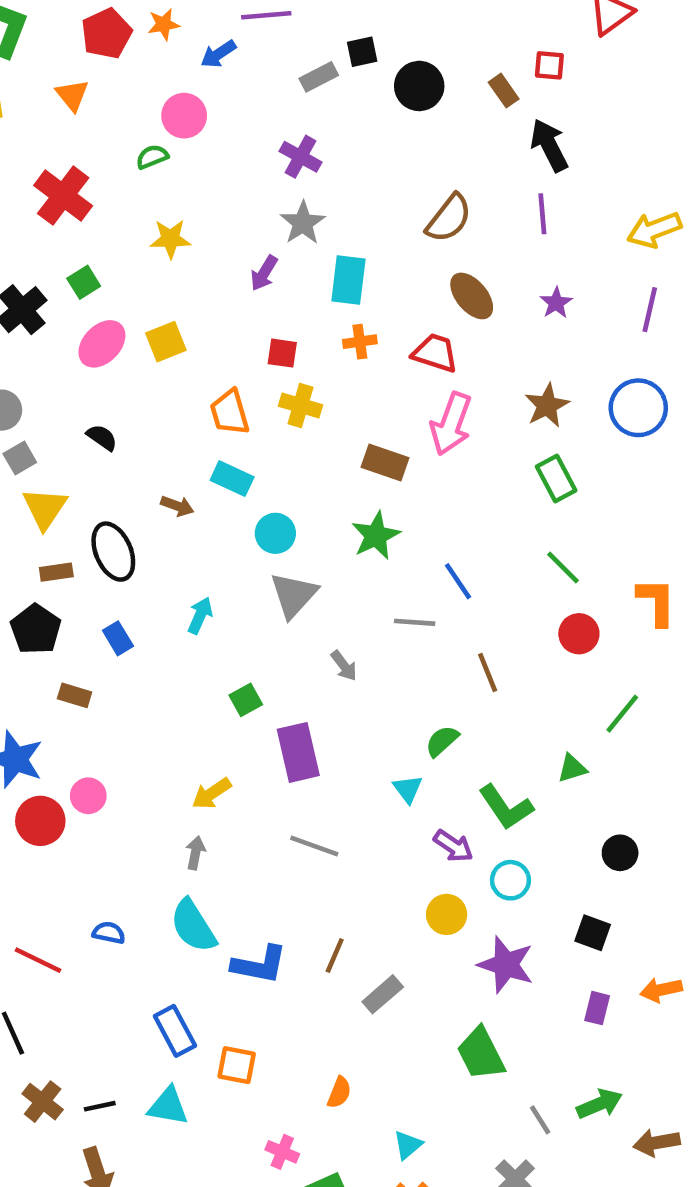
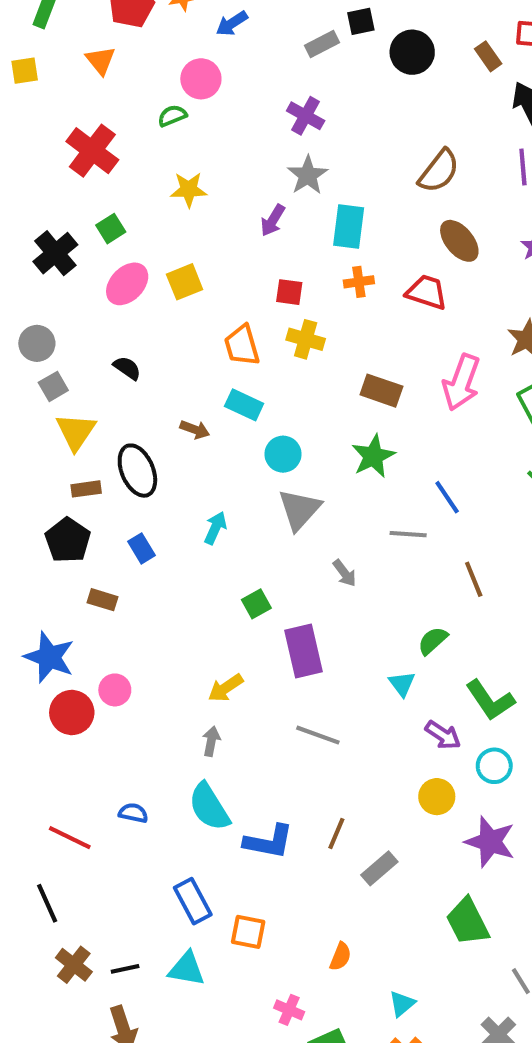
pink arrow: (451, 424) -> (461, 382), moved

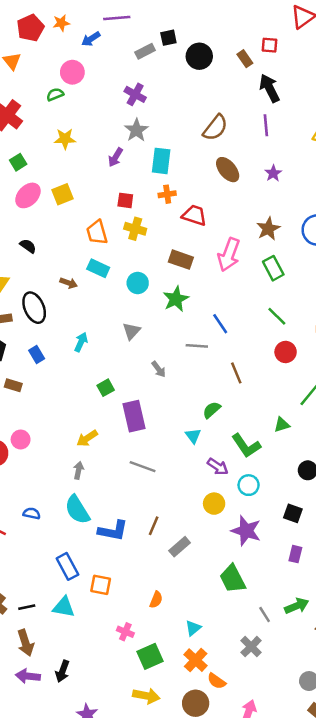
red trapezoid: (427, 292) -> (194, 215), moved
cyan circle: (283, 454) -> (138, 283), moved
gray triangle: (299, 509) -> (131, 331), size x0.7

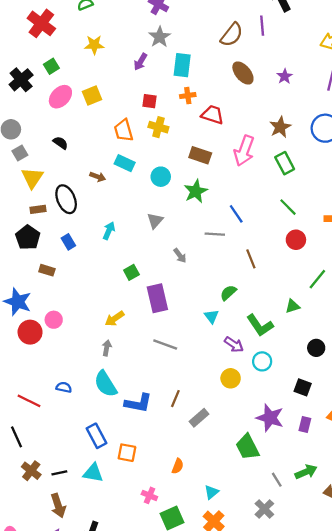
purple line: (266, 125) -> (262, 26), moved
purple star: (246, 531) -> (270, 418), moved

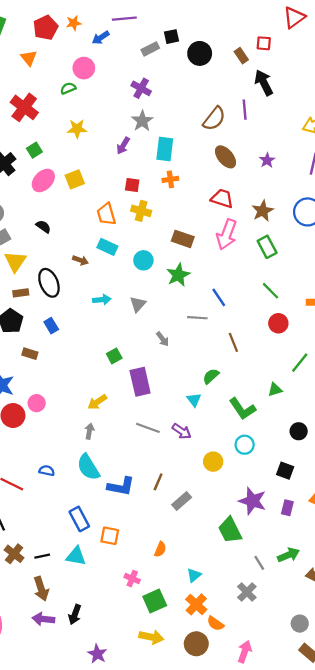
red trapezoid: (213, 115) -> (222, 198), moved
cyan arrow: (109, 231) -> (102, 300), moved, turned 60
purple arrow: (234, 345) -> (182, 431), moved

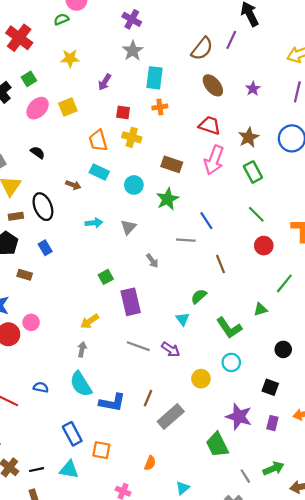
purple line: (245, 110) -> (231, 40), turned 30
purple arrow: (123, 146) -> (105, 82), moved
gray rectangle: (182, 501) -> (171, 417), size x1.4

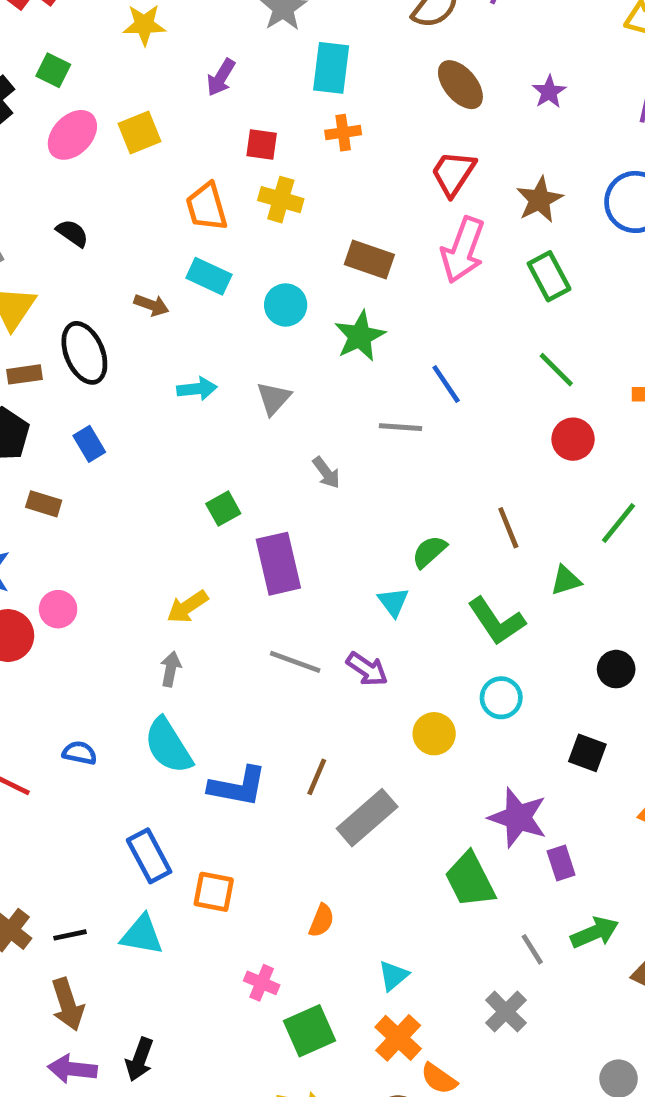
green square: (29, 79) -> (53, 70), turned -32
red trapezoid: (210, 125) -> (453, 173), turned -75
brown line: (220, 264) -> (508, 528), moved
purple rectangle: (272, 423) -> (561, 863), moved, turned -32

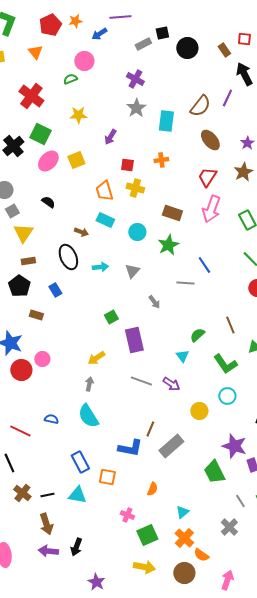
cyan rectangle: (331, 68) -> (166, 121), moved
green square: (53, 70) -> (40, 134), size x1.5
brown star: (539, 200) -> (243, 172), moved
black ellipse: (84, 353) -> (68, 257), moved
blue L-shape: (238, 786) -> (130, 448), moved

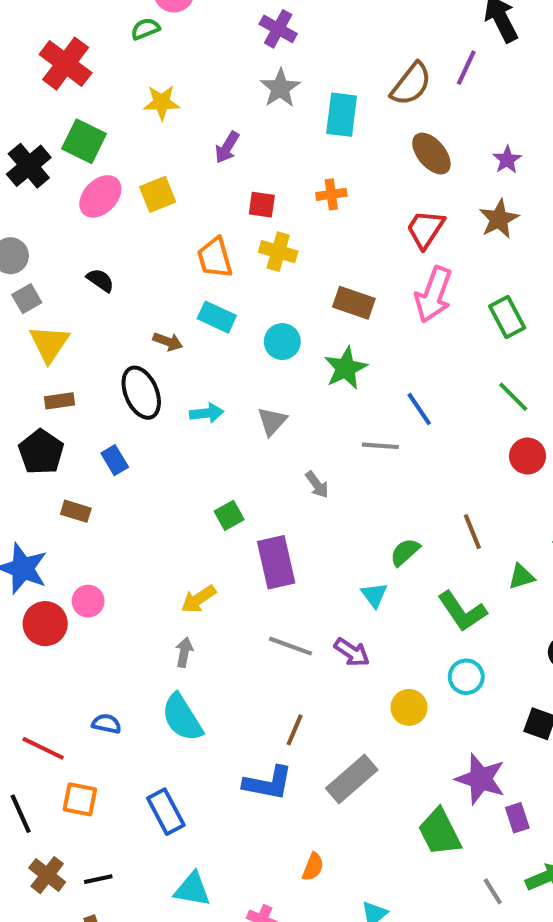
brown line: (150, 429) -> (295, 730), moved
orange square: (107, 477) -> (80, 799), moved
cyan triangle: (77, 495) -> (192, 889), moved

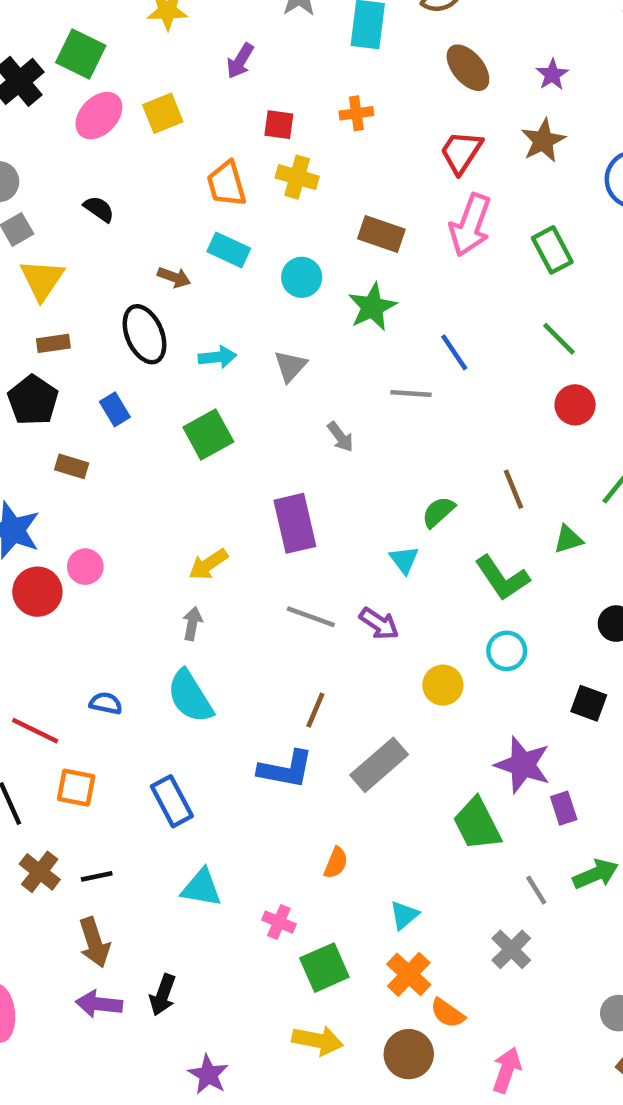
green square: (229, 515) -> (208, 434), moved, size x1.5

